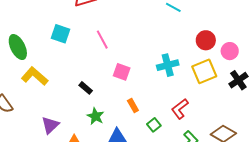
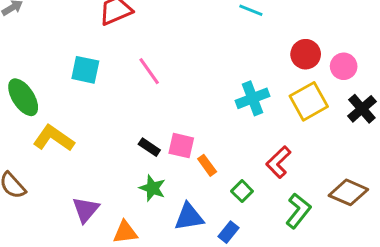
pink square: (122, 72) -> (181, 146), moved
black rectangle: (86, 88) -> (149, 147), moved

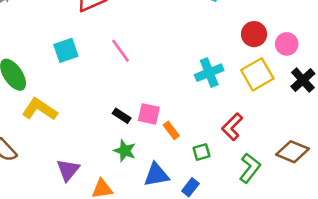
cyan square: (85, 70) -> (66, 50), turned -30
green square: (242, 191) -> (202, 152), turned 30

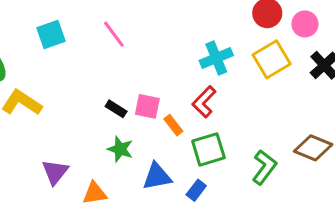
red L-shape: (232, 127) -> (204, 102), moved
green square: (202, 152) -> (208, 149), size x1.6

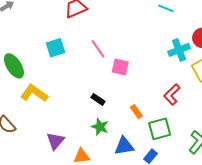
cyan cross: (216, 58) -> (179, 50), moved
red L-shape: (204, 102) -> (172, 94), moved
pink square: (147, 106) -> (120, 67), moved

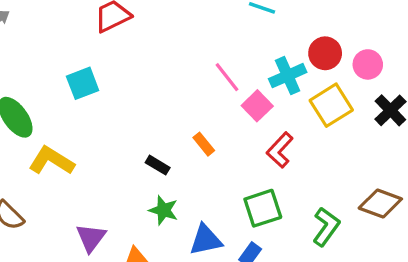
pink line: (98, 49) -> (227, 77), moved
pink square: (120, 67) -> (257, 106), moved, turned 36
orange rectangle: (136, 112) -> (204, 144), moved

